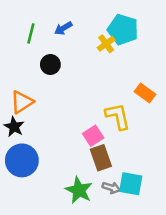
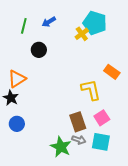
pink square: (93, 136) -> (102, 118), moved
blue circle: (22, 160) -> (17, 124), size x0.6
gray arrow: (111, 188) -> (79, 140), moved

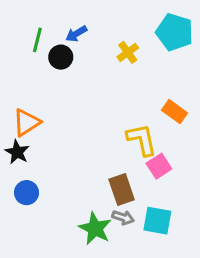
cyan pentagon: (95, 23) -> (175, 32), moved
black circle: (39, 50) -> (61, 57), moved
pink square: (102, 118) -> (159, 166), moved

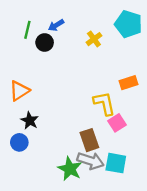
orange rectangle: (175, 112) -> (128, 83), turned -54
black star: (17, 152) -> (30, 121), moved
gray arrow: (123, 218) -> (91, 161), size x1.6

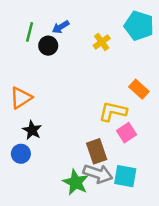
orange rectangle: (128, 83) -> (139, 89), turned 60
yellow L-shape: (104, 103) -> (113, 111), turned -65

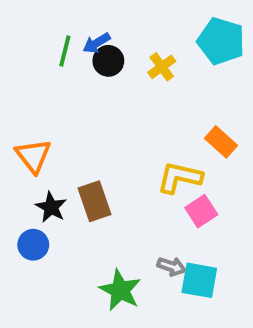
green line: (30, 32) -> (65, 51), moved
black circle: (48, 46) -> (108, 61), moved
orange triangle: (21, 98) -> (33, 156), turned -35
brown rectangle: (97, 151) -> (95, 201), moved
gray arrow: (98, 174) -> (172, 266), moved, size x0.6

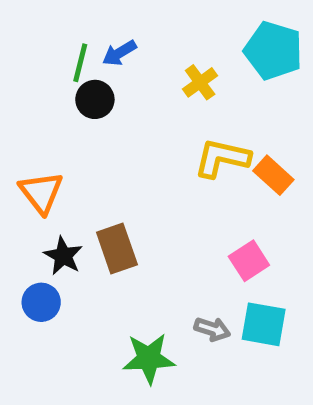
black circle: (108, 61) -> (95, 99), moved
yellow L-shape: (180, 178) -> (222, 158), moved
cyan square: (199, 280) -> (264, 324), moved
green star: (120, 290) -> (149, 358), turned -30

